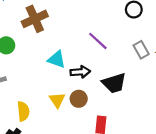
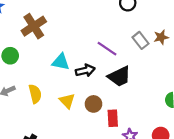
purple line: (98, 41) -> (107, 49), moved
brown circle: (79, 99) -> (93, 104), moved
yellow semicircle: (23, 111) -> (35, 94), moved

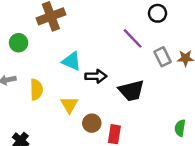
purple line: (107, 49) -> (133, 38), moved
brown circle: (93, 104) -> (92, 123), moved

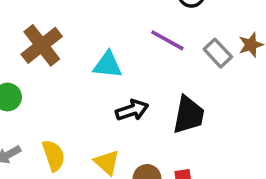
cyan triangle: (72, 61) -> (108, 65), moved
black trapezoid: (131, 91) -> (189, 115), turned -48

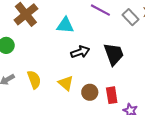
black trapezoid: (189, 115) -> (114, 54), turned -30

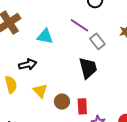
gray rectangle: (130, 17) -> (97, 41), moved
black arrow: (80, 52) -> (28, 64), moved

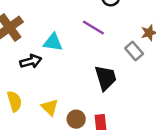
gray rectangle: (97, 41) -> (134, 51), moved
black arrow: (28, 64) -> (31, 61), moved

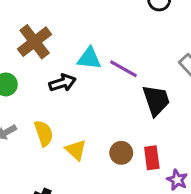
purple line: (93, 27) -> (123, 69), moved
yellow triangle: (50, 107) -> (76, 150), moved

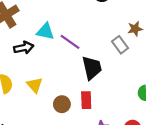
yellow triangle: (76, 150) -> (35, 85), moved
red rectangle: (152, 158) -> (86, 100), moved

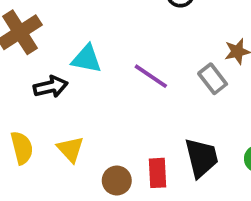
purple line: (70, 42) -> (151, 76), moved
black trapezoid: (92, 68) -> (201, 158), moved

